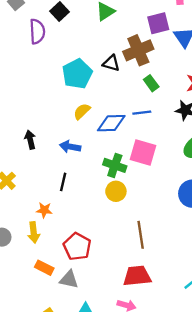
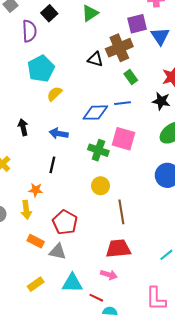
cyan pentagon: (77, 74) -> (41, 69), moved
yellow semicircle: (82, 111) -> (54, 94), moved
yellow circle: (116, 191) -> (100, 186), moved

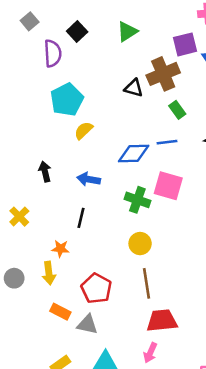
brown line: (121, 212) -> (146, 283), moved
pink arrow: (109, 275) -> (150, 353), turned 98

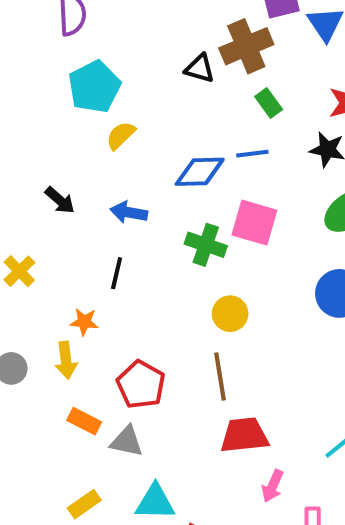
black arrow: (45, 172) -> (60, 200), turned 144
yellow circle: (140, 244) -> (230, 314), moved
pink arrow: (150, 353) -> (273, 486), moved

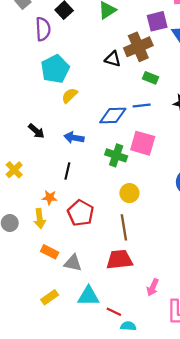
green rectangle: (269, 103) -> (150, 78), turned -32
red pentagon: (141, 385) -> (81, 213), moved
red trapezoid: (244, 435) -> (119, 260), moved

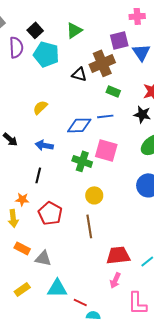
cyan pentagon: (55, 69) -> (46, 54), moved, turned -30
red trapezoid: (119, 260) -> (118, 255), moved

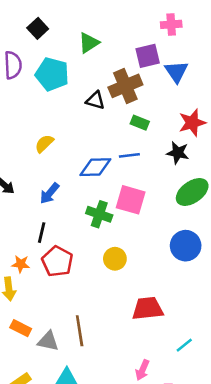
black square: (35, 30) -> (38, 28), moved
blue arrow: (44, 145) -> (49, 193), turned -60
red pentagon: (50, 213) -> (57, 261), moved
brown line: (89, 226) -> (80, 331), moved
red trapezoid: (118, 255) -> (148, 308), moved

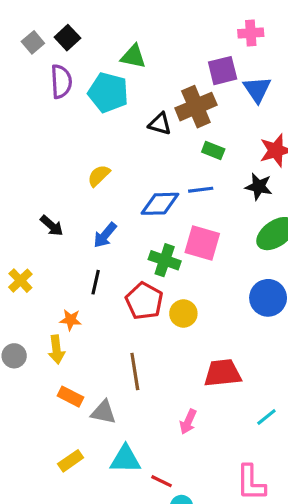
black square: (38, 28) -> (67, 38), moved
green triangle: (89, 43) -> (133, 56), moved, turned 45
red pentagon: (57, 261) -> (144, 301), moved
brown line: (80, 331) -> (135, 371), moved
pink arrow: (142, 370) -> (188, 422), moved

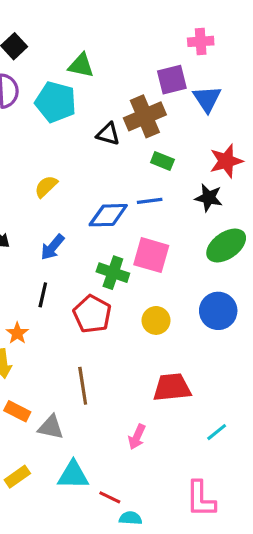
yellow circle: (183, 314) -> (156, 320), moved
orange star: (71, 320) -> (17, 333), turned 30

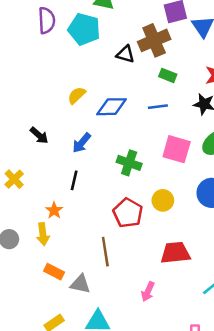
blue diamond: (108, 215) -> (112, 107), moved
pink square: (151, 255) -> (177, 149), moved
red pentagon: (92, 314) -> (128, 213), moved

